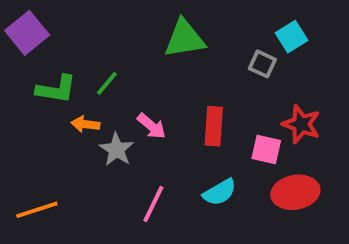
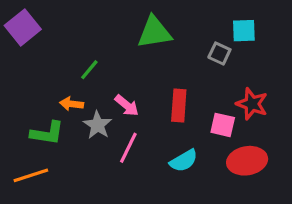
cyan square: (292, 37) -> (244, 31), turned 30
green L-shape: (56, 89) -> (47, 133), moved
pink line: (153, 204) -> (128, 148), moved

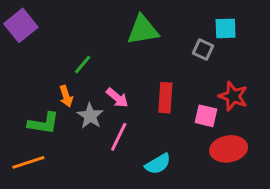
orange arrow: (72, 104) -> (66, 96), turned -115
cyan semicircle: (184, 161) -> (158, 164), moved

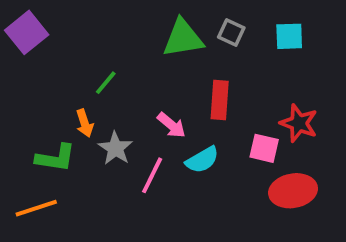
gray square: (203, 50) -> (231, 32), moved
pink arrow: (117, 98) -> (171, 125), moved
red rectangle: (165, 98) -> (220, 100), moved
cyan semicircle: (158, 164) -> (202, 160), moved

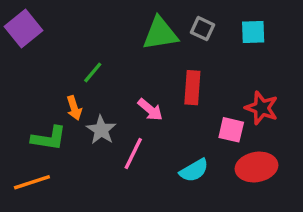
cyan semicircle: (202, 160) -> (194, 170), moved

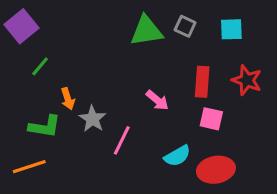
green line: (93, 72) -> (40, 66), moved
red rectangle: (192, 88) -> (202, 82), moved
red star: (262, 108) -> (247, 80), moved
pink arrow: (150, 110) -> (157, 100), moved
red ellipse: (256, 167) -> (216, 170), moved

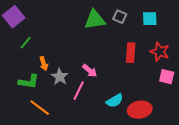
pink arrow: (157, 100) -> (90, 71), moved
pink square: (211, 119) -> (167, 77), moved
orange line: (29, 167) -> (40, 108), moved, turned 55

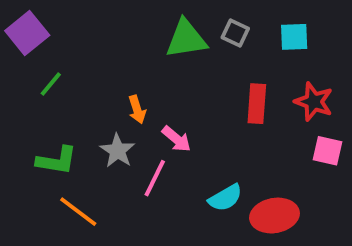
orange arrow: (44, 64) -> (137, 110), moved

